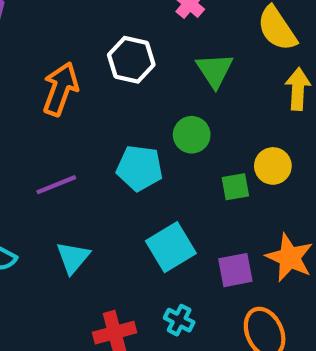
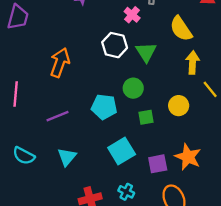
white hexagon: (131, 60) -> (115, 45), moved
green square: (235, 187) -> (146, 117), moved

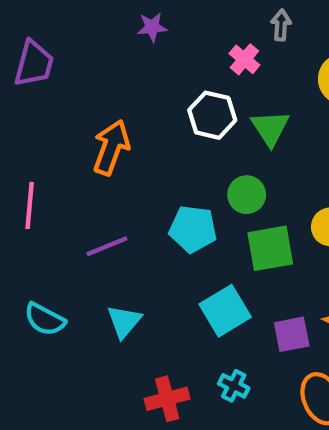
green square: (146, 117) -> (270, 248), size x1.6

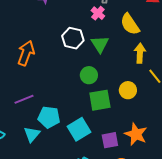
pink cross: (244, 59) -> (98, 13), moved
cyan pentagon: (193, 229) -> (49, 117), moved

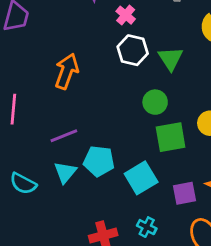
pink cross: (98, 13) -> (126, 15), moved
cyan triangle: (32, 134) -> (65, 172), moved

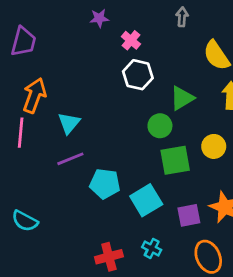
green triangle: (171, 59) -> (182, 98), moved, turned 32
orange arrow: (67, 71) -> (34, 95), moved
cyan triangle: (65, 172) -> (69, 123), moved
cyan semicircle: (23, 184) -> (25, 221), moved

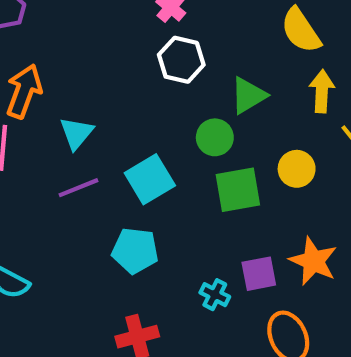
cyan pentagon: (105, 184) -> (135, 251), moved
cyan square: (146, 200) -> (150, 179), moved
cyan cross: (152, 248) -> (215, 295), moved

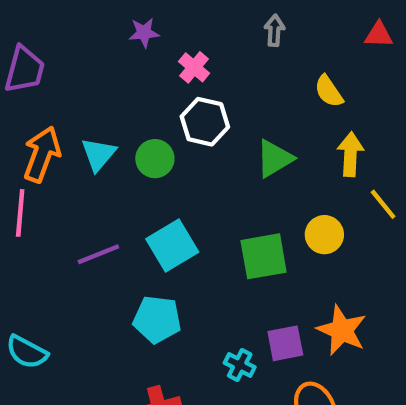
yellow semicircle: (301, 30) -> (329, 91), size x0.7
cyan triangle: (76, 133) -> (98, 154), moved
green circle: (215, 137) -> (155, 159), moved

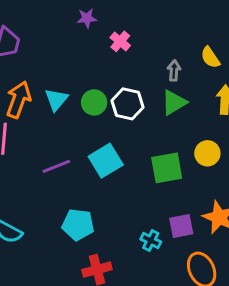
gray arrow: (274, 30) -> (174, 70), moved
white hexagon: (205, 122) -> (127, 104), moved
cyan pentagon: (157, 319) -> (78, 225), moved

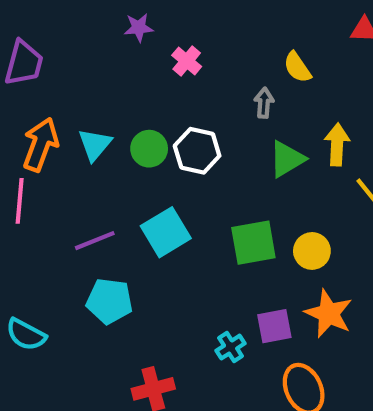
yellow semicircle: (210, 57) -> (297, 67), moved
green triangle: (174, 102) -> (287, 159), moved
yellow circle: (207, 153) -> (312, 251), moved
cyan pentagon: (78, 225) -> (109, 301), moved
cyan cross: (151, 241) -> (231, 347), turned 30

